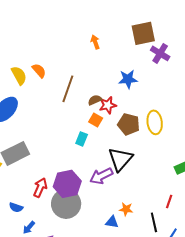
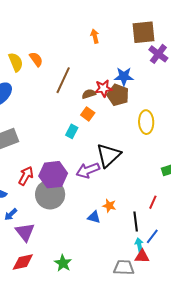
red star: (108, 105) -> (103, 88), moved
brown pentagon: (129, 124) -> (118, 95), moved

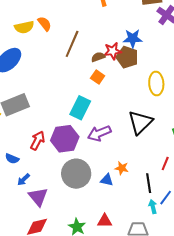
yellow semicircle: (16, 62) -> (24, 27), turned 102
cyan rectangle: (72, 131) -> (80, 108), moved, size x1.6
black triangle: (108, 155) -> (140, 122), moved
gray circle: (50, 194) -> (76, 174), moved
red triangle: (142, 256) -> (105, 221), moved

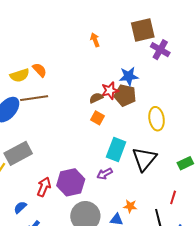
brown line: (72, 44) -> (34, 98), moved, turned 64
cyan rectangle: (80, 108) -> (116, 149), moved
purple arrow: (99, 133) -> (105, 174), size x0.7
blue semicircle: (12, 159) -> (20, 207), turned 120

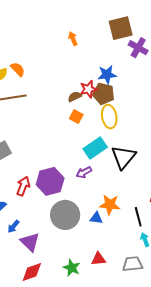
yellow ellipse: (157, 119) -> (109, 117), moved
cyan rectangle: (116, 149) -> (95, 148), turned 35
orange star: (130, 206) -> (110, 205), size x1.5

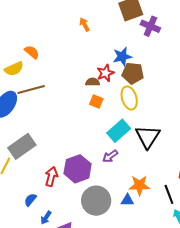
orange semicircle: (18, 69) -> (32, 52), moved
brown pentagon: (104, 94) -> (133, 73), moved
brown semicircle: (75, 97) -> (93, 82), turned 32

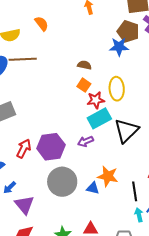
orange semicircle: (32, 52) -> (42, 24), moved
red star: (105, 73) -> (96, 100), moved
brown pentagon: (133, 73) -> (128, 31), moved

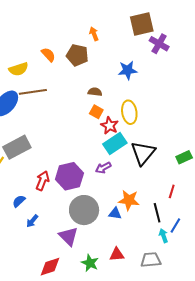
brown pentagon: (128, 31) -> (77, 55), moved
red star: (96, 100) -> (110, 126), turned -30
purple triangle: (24, 205) -> (68, 236), moved

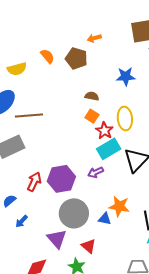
orange arrow: (94, 34) -> (94, 38), turned -88
brown line: (33, 92) -> (29, 115), moved
red triangle: (117, 254) -> (89, 246), moved, turned 42

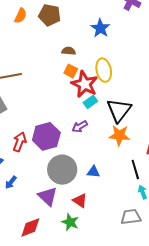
orange semicircle: (47, 56) -> (21, 16), turned 70
blue star: (126, 76) -> (100, 28), turned -30
red star: (104, 131) -> (84, 84), size x1.5
cyan rectangle: (109, 149) -> (90, 102), size x0.6
orange star: (119, 206) -> (119, 135), moved

